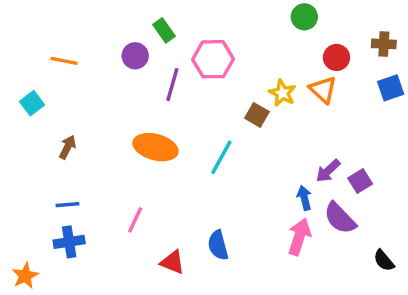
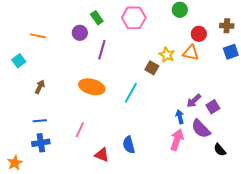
pink hexagon: (213, 59) -> (134, 18), moved
orange triangle: (323, 90) -> (191, 53), turned -30
black semicircle: (384, 260) -> (220, 150), moved

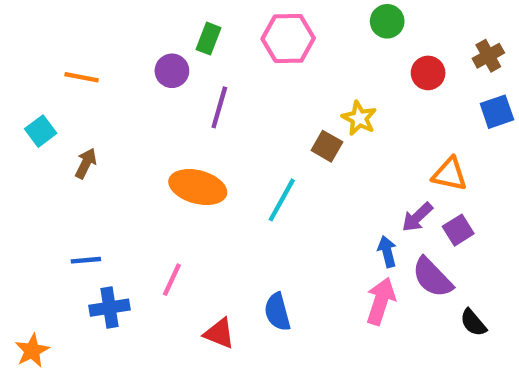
green rectangle: (97, 18) -> (209, 39), turned 56
brown cross: (227, 26) -> (488, 56), turned -32
orange triangle: (191, 53) -> (450, 174), moved
brown arrow: (40, 87) -> (86, 163), moved
blue cross: (41, 143) -> (110, 308), moved

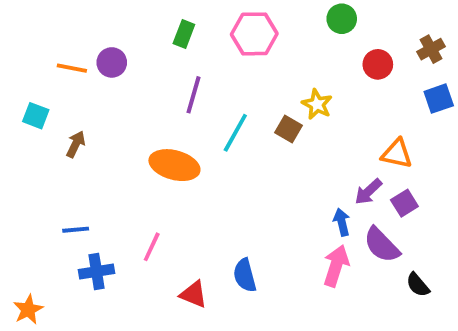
purple circle: (172, 71) -> (112, 62), moved
cyan square: (41, 131) -> (36, 116), turned -32
cyan line: (282, 200) -> (235, 133), moved

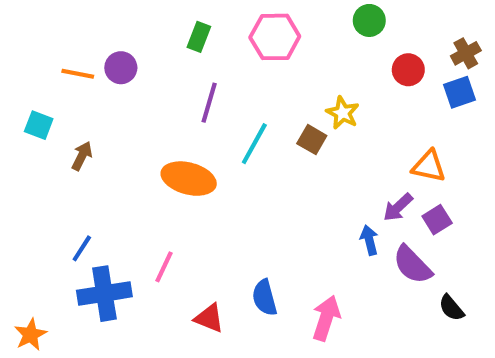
blue square: (439, 99) -> (460, 92), moved
blue line: (76, 230) -> (82, 248), turned -52
pink arrow: (336, 266) -> (326, 318), moved
blue cross: (97, 272) -> (104, 294), size x1.4

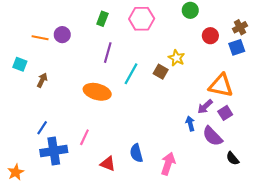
orange triangle: (429, 166) -> (221, 85), size x1.4

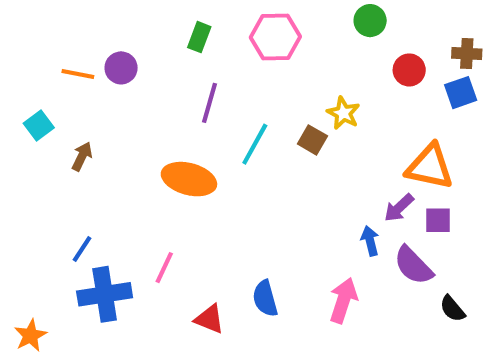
brown cross: (240, 27) -> (467, 54), turned 32
cyan square: (20, 64) -> (39, 126), turned 32
purple square: (225, 113) -> (438, 220), turned 32
pink arrow: (168, 164) -> (343, 300), moved

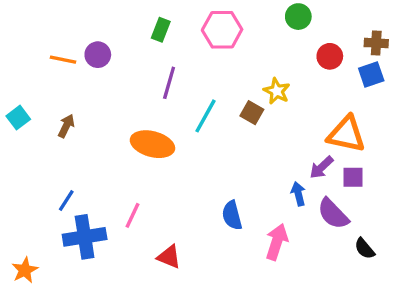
cyan square: (39, 126) -> (18, 118), moved
blue semicircle: (265, 298) -> (232, 215), moved

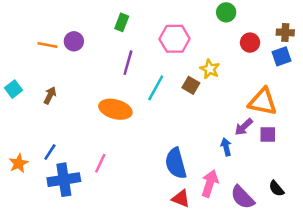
pink hexagon: (222, 30) -> (175, 39), moved
purple semicircle: (333, 214) -> (242, 197), moved
blue semicircle: (232, 215) -> (176, 163), size x1.4
red triangle: (169, 257) -> (181, 199), moved
orange star: (25, 270) -> (19, 163), moved

